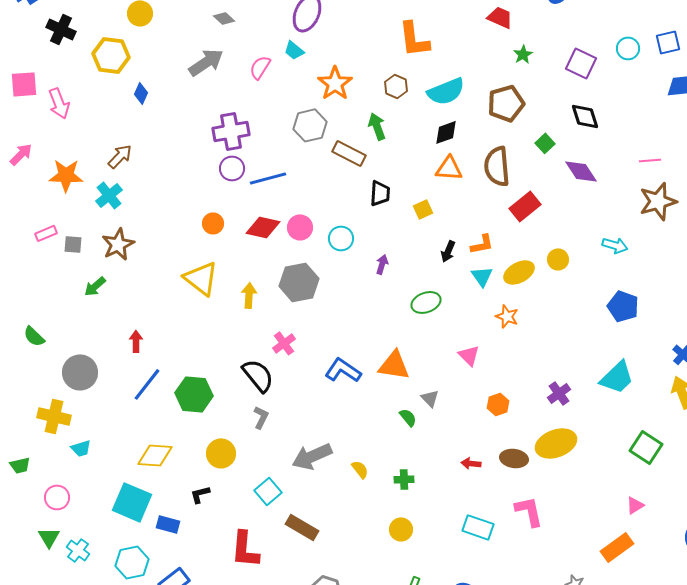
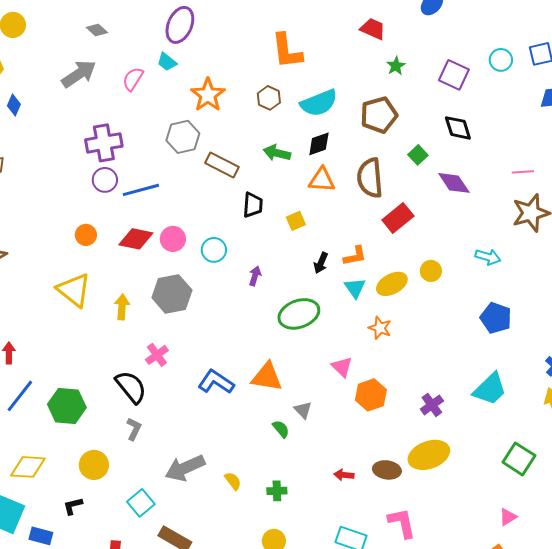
green arrow: (377, 126) -> (277, 153), moved, turned -56
green ellipse: (426, 302) -> (299, 314), size x1.4
orange hexagon: (498, 404) -> (371, 395), moved, size x1.4

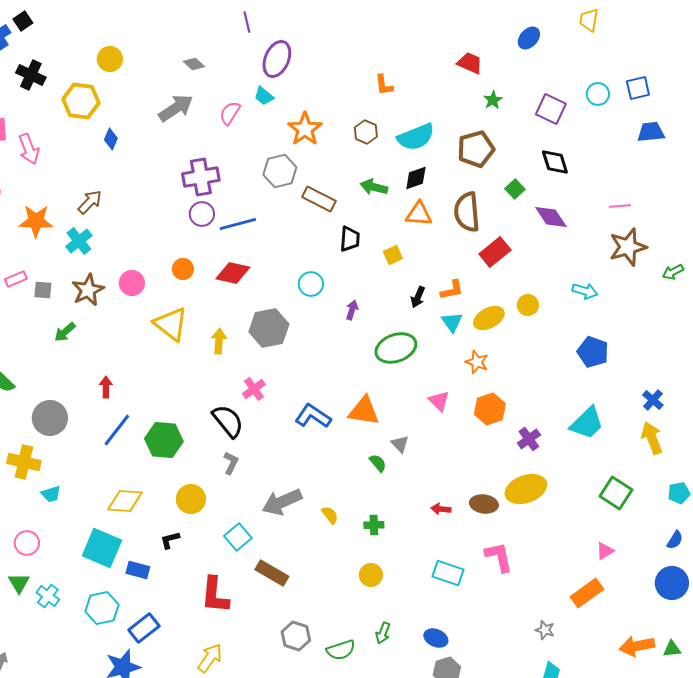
orange L-shape: (287, 51) -> (384, 85), size x0.6
pink circle: (173, 239) -> (132, 283), moved
orange hexagon: (371, 395) -> (490, 409), moved

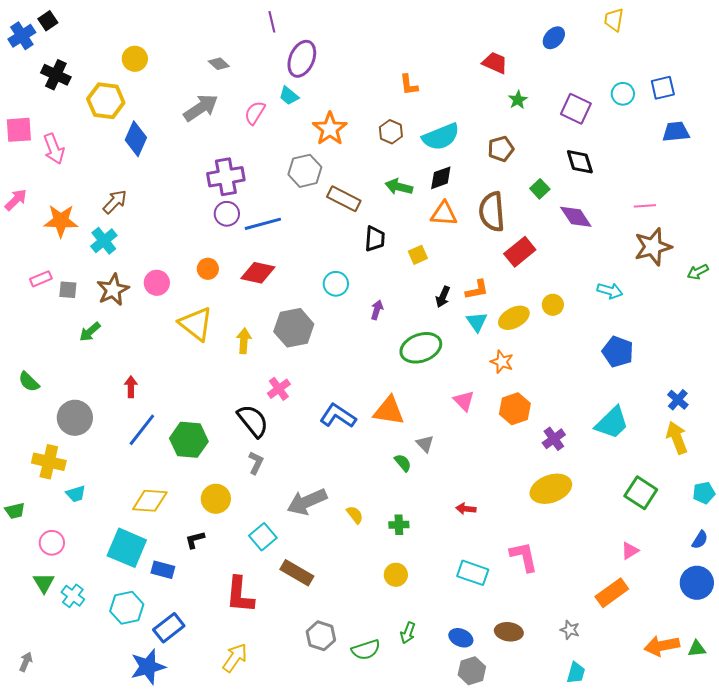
blue diamond: (111, 139) -> (136, 139), size x1.6
brown pentagon: (476, 149) -> (501, 149), size x0.7
brown ellipse: (484, 504) -> (509, 632), moved

